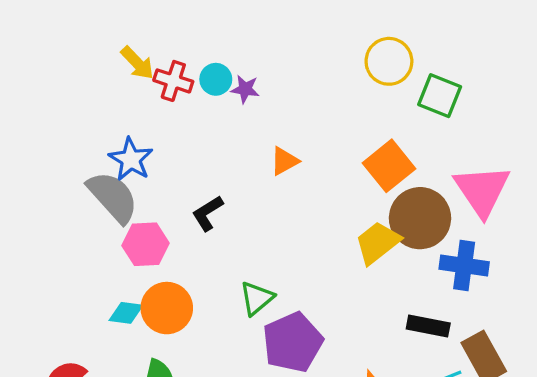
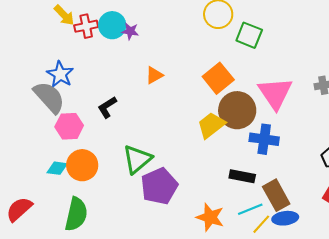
cyan circle: (216, 79) -> (112, 25), size x1.4
red cross: (173, 81) -> (86, 26), turned -30
green triangle: (257, 298) -> (137, 159), size x1.4

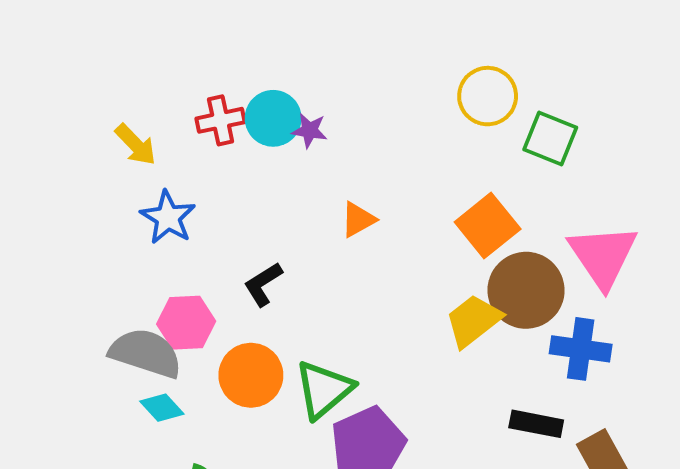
yellow arrow: (64, 15) -> (136, 145), moved
gray semicircle: (49, 97) -> (146, 353), moved, turned -30
orange circle: (82, 165) -> (251, 375), moved
cyan diamond: (57, 168) -> (162, 408), turned 40

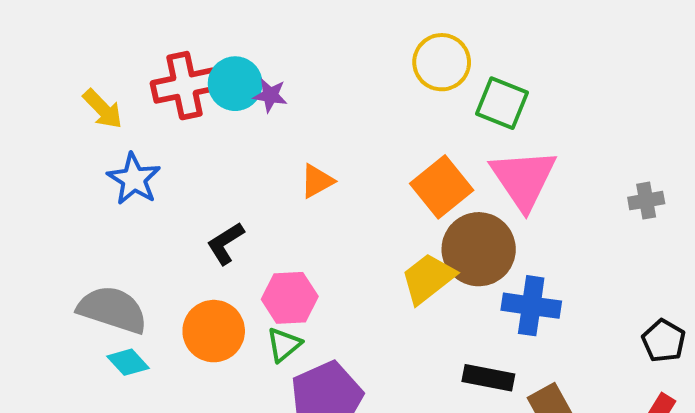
red cross: (221, 120) -> (184, 86), size x1.4
pink triangle: (603, 256) -> (523, 179), moved
pink hexagon: (186, 323) -> (290, 298), moved
green triangle: (324, 389) -> (284, 345), size x0.6

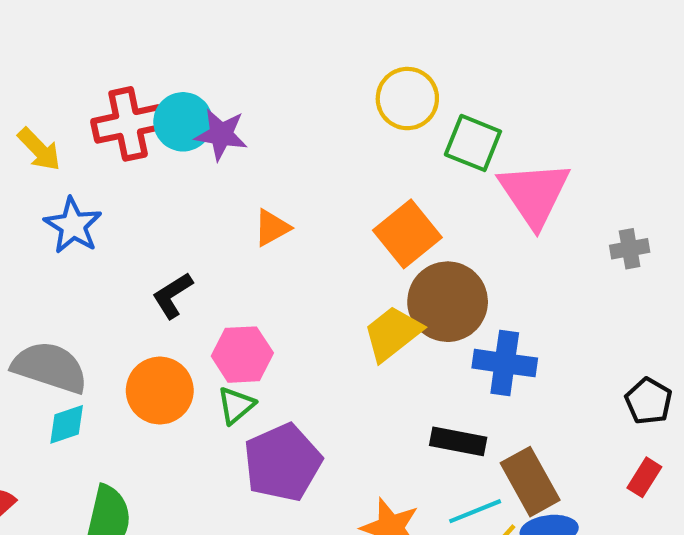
purple star: (270, 95) -> (221, 134), size x1.4
pink triangle: (523, 179) -> (534, 194), moved
cyan diamond: (128, 362) -> (67, 424), turned -66

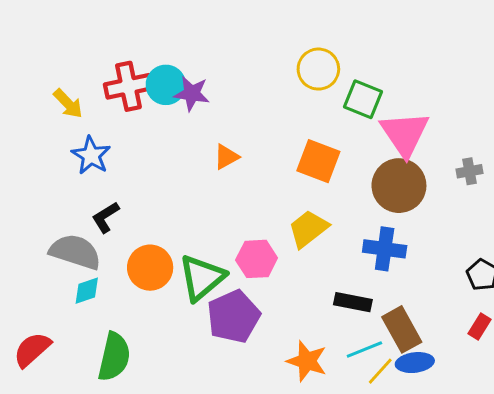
orange square: (407, 234) -> (318, 161), turned -30
black L-shape: (172, 295) -> (105, 217), moved
brown circle: (448, 302) -> (399, 186), moved
pink hexagon: (242, 355) -> (257, 259), moved
green triangle: (236, 405) -> (202, 278), size x1.8

